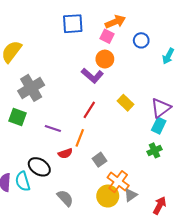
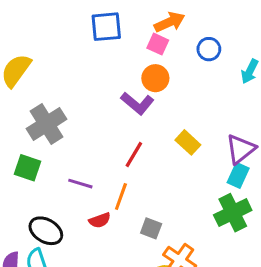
green cross: (155, 150) -> (233, 213), size x1.6
gray square: (99, 160) -> (151, 228), turned -32
black ellipse: (39, 167) -> (46, 231), moved

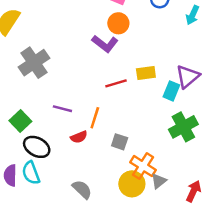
yellow rectangle: (188, 142) -> (146, 73), turned -48
red line: (134, 154) -> (116, 83), moved, turned 45
green square: (27, 168) -> (20, 121), moved, turned 30
cyan rectangle: (238, 175) -> (171, 91), moved

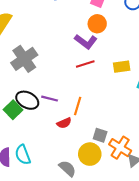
red line: (116, 83) -> (85, 64), moved
gray square: (120, 142) -> (100, 135), moved
black ellipse: (37, 147) -> (27, 100), moved
yellow circle: (132, 184) -> (90, 154), moved

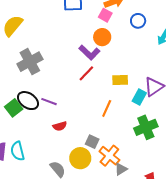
red line: (85, 64) -> (86, 73), turned -36
orange line: (78, 106) -> (107, 108), moved

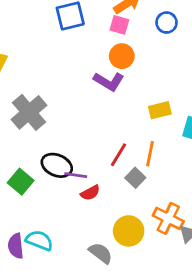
red line: (86, 73) -> (118, 155), moved
black ellipse: (28, 101) -> (57, 165), moved
purple line: (49, 102) -> (76, 175), moved
gray square: (92, 142) -> (135, 178), moved, turned 32
cyan semicircle: (18, 151) -> (39, 240), turned 138

